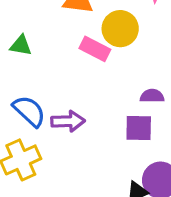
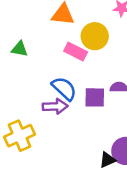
blue semicircle: (29, 111) -> (64, 88), moved
purple square: (139, 128) -> (95, 97), moved

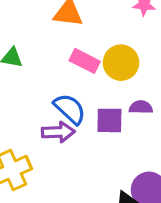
yellow circle: (95, 36) -> (121, 63), moved

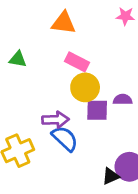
yellow circle: (121, 63) -> (85, 87), moved
blue semicircle: (70, 109) -> (65, 139), moved

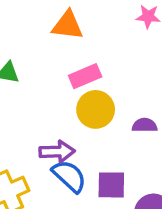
pink rectangle: (77, 62) -> (85, 76), turned -50
purple square: (97, 110) -> (111, 185), moved

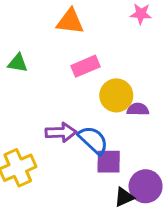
yellow circle: (96, 109) -> (116, 95), moved
blue semicircle: (69, 176) -> (93, 140), moved

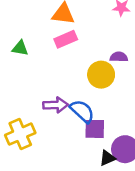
pink rectangle: (86, 66) -> (66, 39), moved
purple semicircle: (138, 109) -> (119, 57), moved

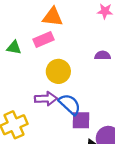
pink rectangle: (66, 39) -> (44, 40), moved
yellow circle: (101, 75) -> (58, 71), moved

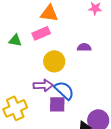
purple semicircle: (103, 55) -> (84, 47), moved
purple square: (81, 120) -> (57, 104), moved

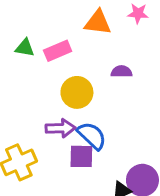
orange triangle: (49, 13) -> (98, 22), moved
green triangle: (15, 40) -> (25, 48), moved

